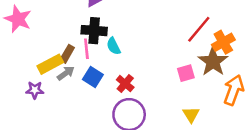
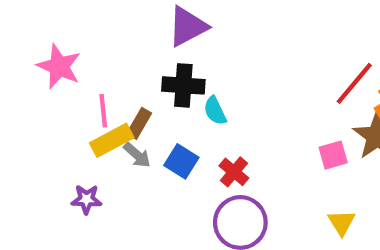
pink line: (86, 49) -> (103, 111), moved
gray arrow: (66, 73) -> (137, 155), turned 78
purple star: (35, 90) -> (86, 199), moved

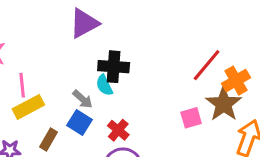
black cross: (183, 85) -> (114, 67), moved
brown rectangle: (139, 123) -> (48, 139), moved
gray arrow: (137, 155) -> (83, 99), moved

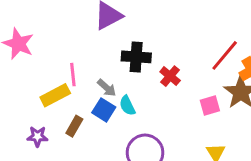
pink line: (22, 85) -> (73, 75), moved
cyan semicircle: (104, 85) -> (127, 106), moved
red cross: (118, 130) -> (170, 76), moved

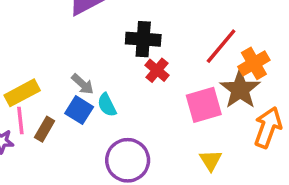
black cross: (136, 57) -> (143, 39), moved
pink line: (73, 75) -> (20, 120), moved
pink square: (210, 106) -> (204, 105), size x1.5

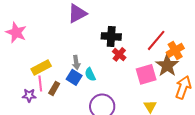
gray arrow: (83, 84) -> (76, 62), turned 40

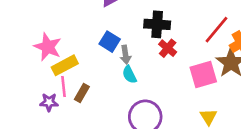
pink star: (16, 32) -> (48, 47), moved
gray arrow: (76, 62) -> (125, 55), moved
blue square: (74, 77) -> (110, 42), moved

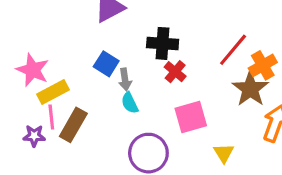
pink square: (203, 75) -> (191, 117), moved
brown rectangle: (82, 93) -> (73, 125), size x1.5

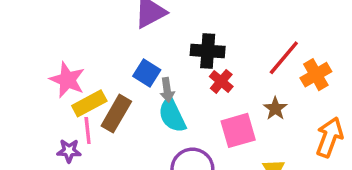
brown star: (250, 89) -> (275, 108), moved, size x0.6
cyan semicircle: (130, 103) -> (172, 115), size x1.5
brown rectangle: (73, 125) -> (116, 114), moved

